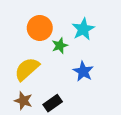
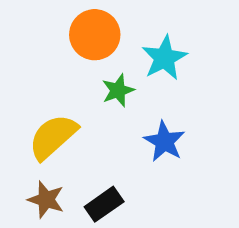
orange circle: (40, 28) -> (95, 35), moved

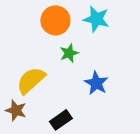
cyan star: (164, 58) -> (96, 19), moved, turned -30
brown star: (46, 200) -> (16, 110), moved

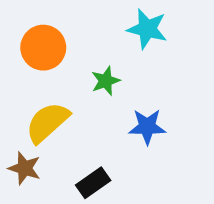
orange circle: (55, 20) -> (43, 48), moved
blue star: (96, 83) -> (147, 127), turned -30

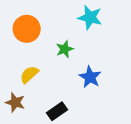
yellow semicircle: (47, 122) -> (29, 74), size x0.7
blue star: (147, 127) -> (90, 77), turned 30

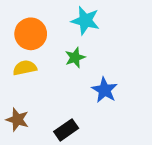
cyan star: (90, 17) -> (85, 21), moved
yellow semicircle: (29, 74) -> (25, 68), moved, turned 30

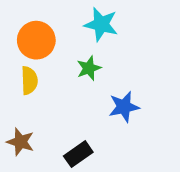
yellow semicircle: (25, 68) -> (29, 80), turned 100
blue star: (105, 90) -> (124, 107), turned 30

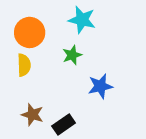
brown star: (20, 142) -> (32, 115), moved

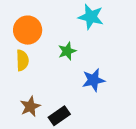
cyan star: (82, 20) -> (91, 17), moved
brown star: (32, 115) -> (30, 106), turned 30

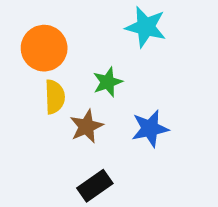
yellow semicircle: (22, 60) -> (55, 97), moved
brown star: (30, 106) -> (86, 126), moved

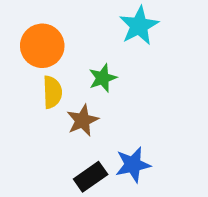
cyan star: (146, 27) -> (139, 26), turned 30
blue star: (150, 129) -> (133, 165), moved

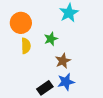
brown star: (83, 120) -> (63, 61), moved

